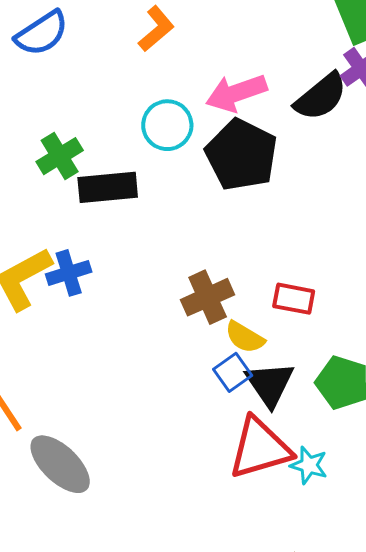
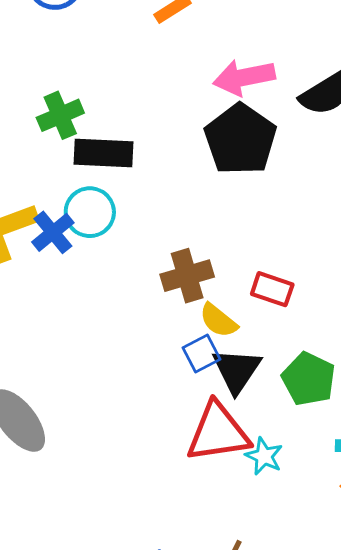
cyan circle: (167, 125) -> (90, 212), moved
blue cross: (69, 273) -> (53, 232), turned -30

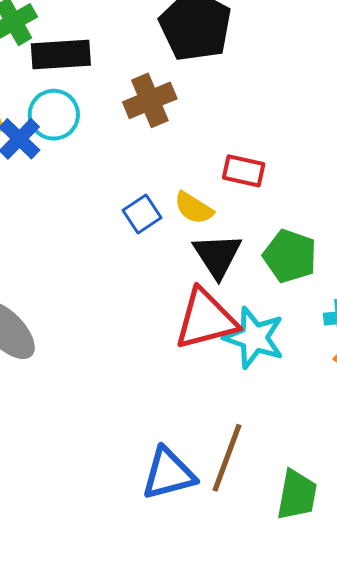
brown cross: (187, 276) -> (150, 100), moved
blue square: (202, 354) -> (142, 214), moved
cyan star: (264, 456) -> (254, 338), size x1.6

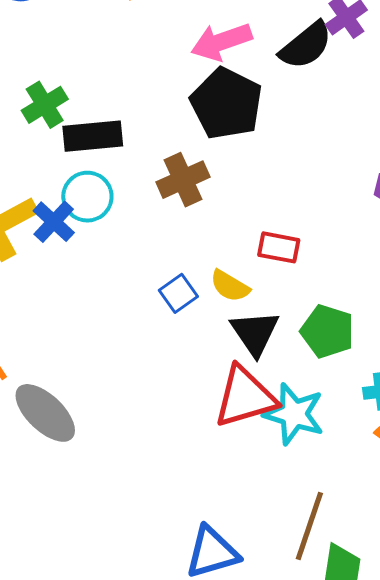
brown line: (227, 458) -> (309, 526), moved

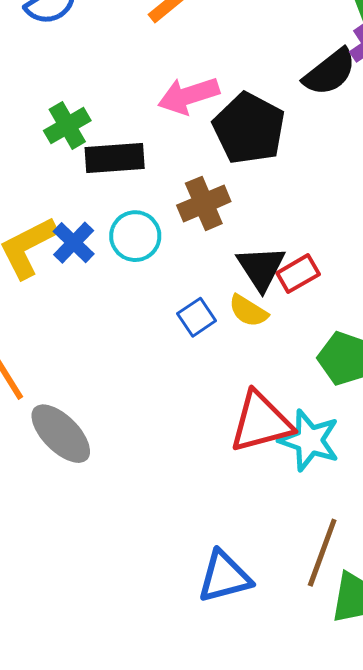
pink arrow: (221, 42) -> (189, 96), moved
cyan circle: (87, 197) -> (135, 236), moved
red rectangle: (279, 247) -> (298, 274), turned -42
black triangle: (255, 333) -> (261, 268), moved

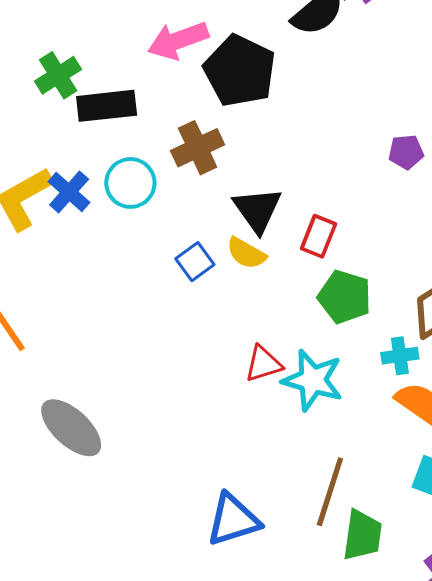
red rectangle: (298, 274) -> (318, 236), moved, turned -36
red triangle: (261, 422) -> (263, 364), size x0.6
gray ellipse: (61, 434) -> (71, 428), moved

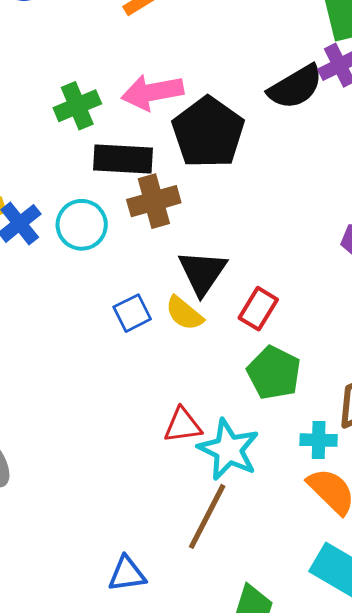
green cross: (58, 75) -> (77, 106), moved
black rectangle: (107, 106) -> (123, 159), moved
brown line: (330, 492) -> (207, 516), moved
blue triangle: (233, 520) -> (127, 574), size x0.7

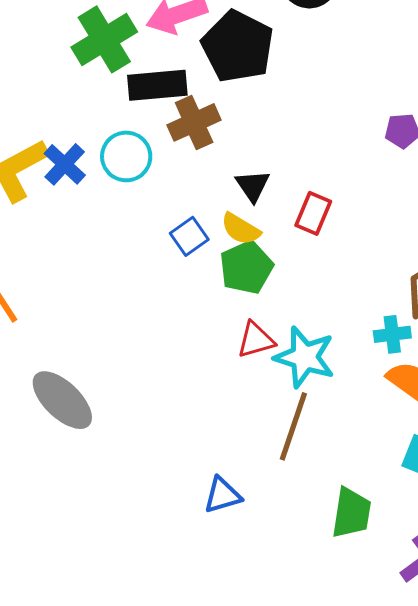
green cross: (77, 106) -> (104, 39), size x1.4
black triangle: (202, 272) -> (253, 186), size x0.7
green pentagon: (274, 373) -> (246, 268), moved, turned 30

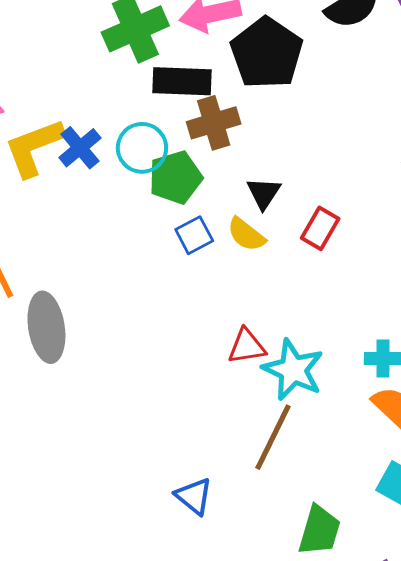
green pentagon: (246, 268) -> (175, 177), moved
gray ellipse: (62, 400) -> (46, 327), moved, turned 30
blue triangle: (222, 495) -> (194, 496), turned 48

